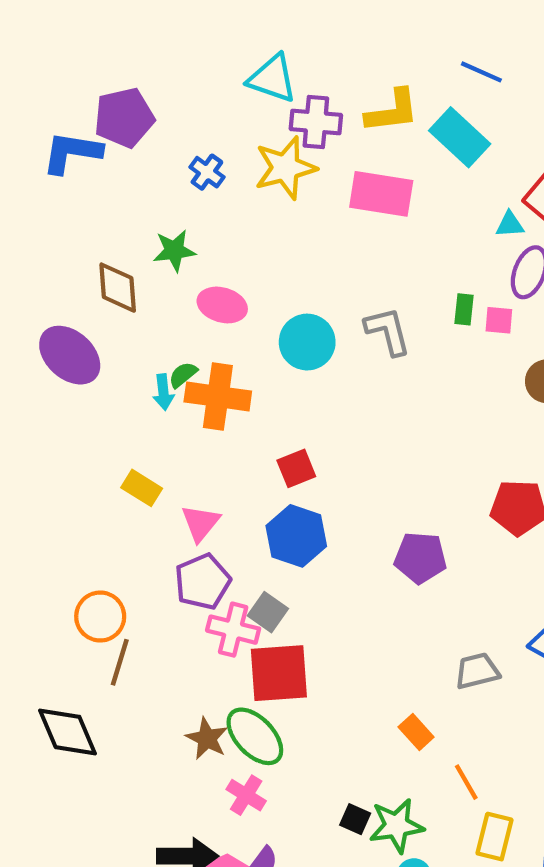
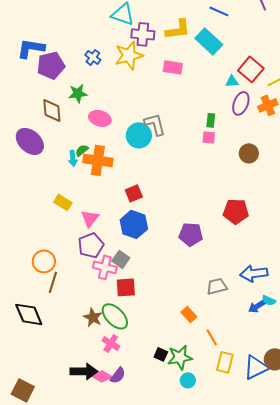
purple pentagon: (124, 118) -> (51, 65), moved
pink rectangle: (381, 194) -> (173, 67), size x0.7
pink square: (499, 320) -> (209, 137), moved
gray L-shape: (388, 331) -> (155, 124), moved
red square: (279, 673) -> (126, 287), size x0.7

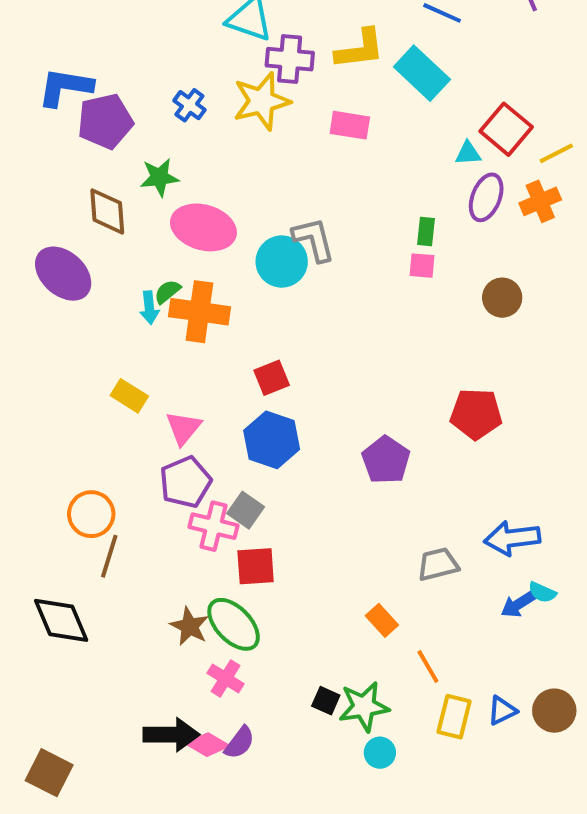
pink ellipse: (100, 118) -> (203, 227), size x1.4
purple pentagon: (191, 234) -> (386, 460), turned 30
blue triangle: (256, 367) -> (502, 711), moved, size x0.6

